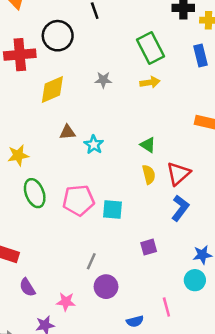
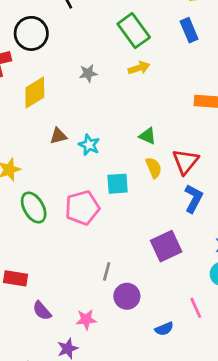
cyan square: (113, 209) -> (118, 184), moved
purple square: (149, 247) -> (166, 246), size x1.6

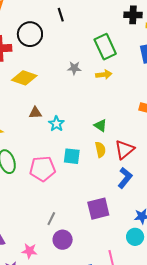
gray star: (88, 73) -> (74, 68), moved
yellow diamond: (35, 93) -> (24, 78), turned 40

